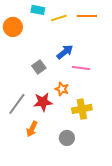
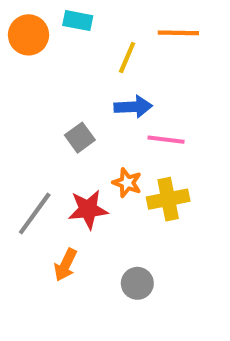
yellow line: (59, 18) -> (127, 57), moved, turned -49
orange circle: (13, 27) -> (29, 35), moved
blue arrow: (65, 52) -> (133, 107), turned 36
yellow cross: (82, 109) -> (168, 199), moved

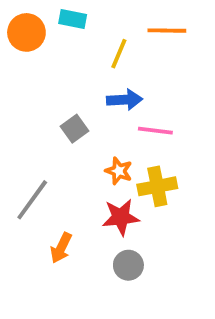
red star: (88, 209) -> (121, 217), moved

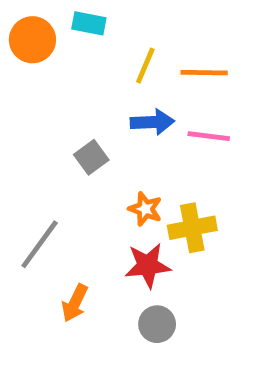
orange line: (167, 31) -> (204, 73), moved
pink line: (155, 131) -> (209, 136), moved

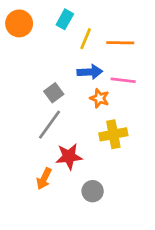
cyan rectangle: (89, 23) -> (65, 19), moved, turned -72
orange star: (145, 209) -> (100, 98), moved
gray line: (40, 244) -> (50, 125), moved
red star: (148, 265) -> (69, 157), moved

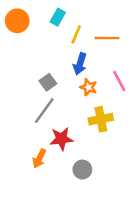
blue arrow: (90, 72) -> (80, 64), turned 110
pink line: (123, 80) -> (119, 81), moved, turned 55

